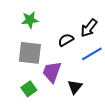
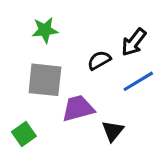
purple trapezoid: (52, 72) -> (78, 108), turned 55
green square: (29, 89) -> (24, 134), moved

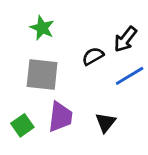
green star: (45, 30) -> (42, 28), turned 30
purple trapezoid: (78, 108) -> (60, 117), moved, turned 112

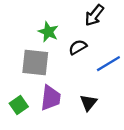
green star: (42, 28) -> (48, 32), moved
black arrow: (125, 39) -> (94, 15), moved

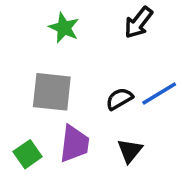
green star: (48, 32) -> (64, 28), moved
black semicircle: (78, 47) -> (119, 99), moved

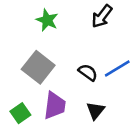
gray square: (52, 92) -> (38, 67), turned 32
black semicircle: (119, 99) -> (88, 72), turned 66

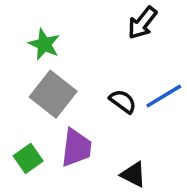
green star: (47, 20) -> (44, 44), moved
black triangle: (96, 111) -> (133, 174), moved, turned -42

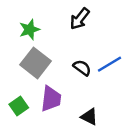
black arrow: (142, 23) -> (80, 19), moved
green star: (44, 44) -> (29, 29), turned 30

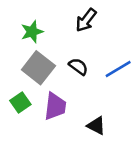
black semicircle: (82, 68) -> (78, 66), moved
green square: (19, 106) -> (20, 102), moved

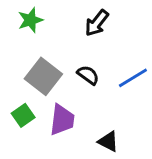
green star: (32, 32) -> (30, 20), moved

